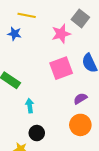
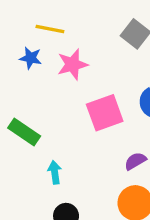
pink star: (61, 34) -> (72, 64), moved

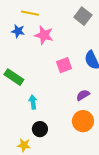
pink star: (72, 64) -> (44, 35), turned 30
pink square: (105, 113) -> (64, 65), size x0.7

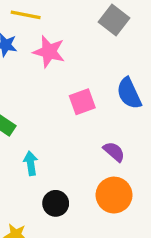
purple semicircle: (83, 95) -> (114, 152), turned 72
black circle: (40, 129) -> (56, 203), moved

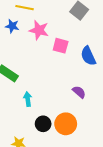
pink square: (82, 102) -> (61, 46), moved, turned 35
orange circle: (114, 195) -> (66, 124), moved

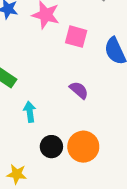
purple semicircle: (79, 92) -> (79, 90), moved

